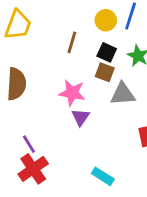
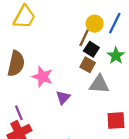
brown line: (72, 42) -> (84, 38), moved
pink star: (72, 93) -> (42, 77), moved

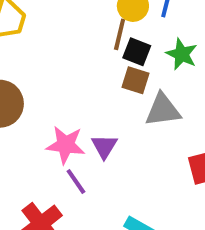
pink star: (42, 77) -> (66, 145), moved
purple line: (19, 113) -> (76, 182), moved

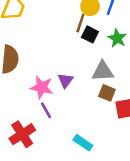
brown square: (136, 80) -> (107, 93), moved
purple triangle: (104, 146) -> (66, 80), moved

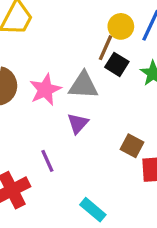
gray triangle: (103, 71) -> (83, 85), moved
pink star: (42, 87) -> (45, 90), moved, turned 30

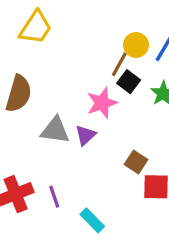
gray triangle: (83, 85) -> (55, 130), moved
pink star: (45, 90) -> (102, 103), moved
purple line: (47, 161) -> (54, 197), moved

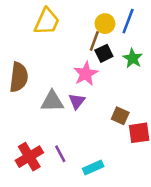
yellow trapezoid: (36, 27) -> (47, 21), moved
black square: (129, 82) -> (104, 53), turned 36
cyan rectangle: (92, 220) -> (93, 167), turned -60

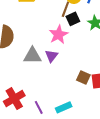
brown square: (120, 116) -> (83, 77), moved
purple line: (60, 154) -> (39, 107), moved

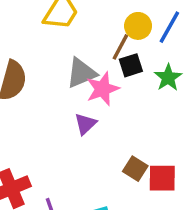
gray triangle: (32, 56) -> (81, 73), moved, turned -30

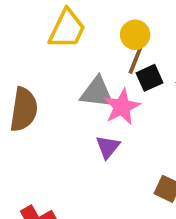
yellow circle: (138, 26) -> (135, 35), moved
gray triangle: (81, 73) -> (97, 92), turned 36

